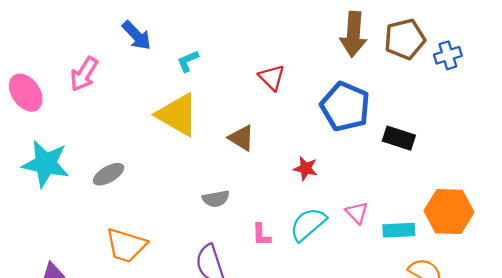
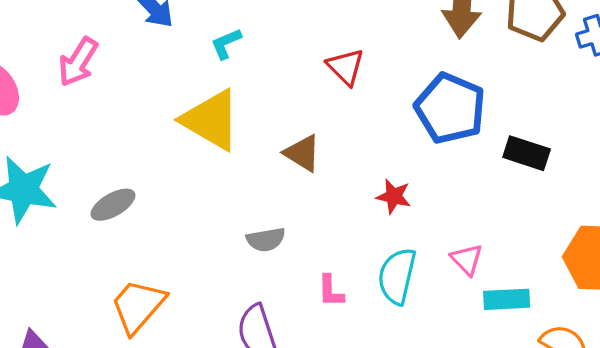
cyan semicircle: (308, 224) -> (397, 276), turned -36
cyan rectangle: (399, 230) -> (507, 299), moved
orange trapezoid: (126, 245) -> (138, 306), turned 114

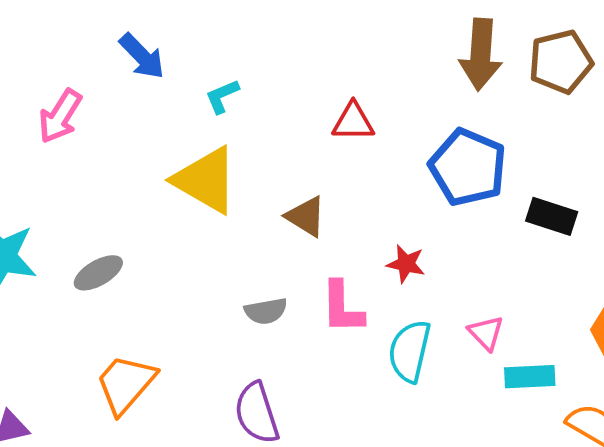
red triangle: (346, 67) -> (353, 122), turned -45
pink L-shape: (331, 291) -> (342, 307), moved, size x1.5

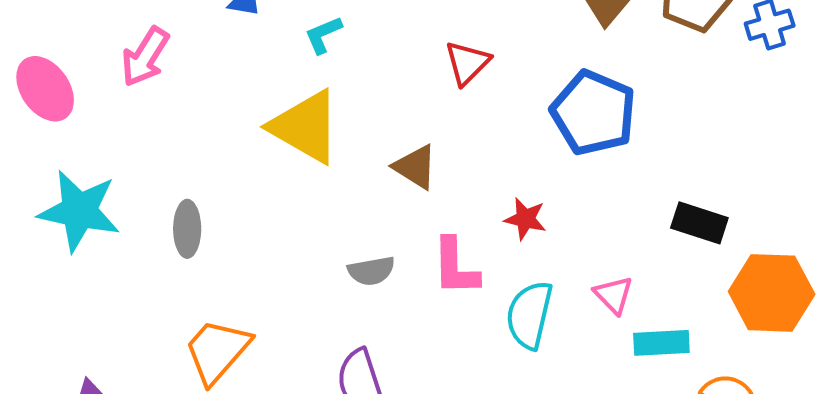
red triangle: (353, 122) -> (467, 63), turned -45
black rectangle: (552, 216) -> (699, 223), moved
gray ellipse: (98, 273) -> (187, 229), turned -60

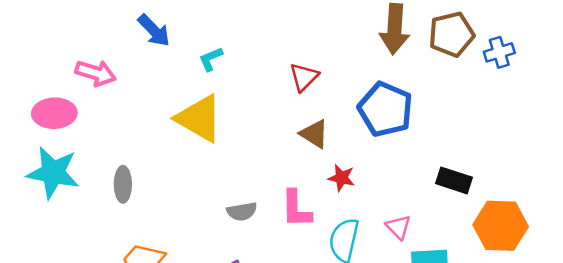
pink arrow: (145, 57) -> (96, 73), turned -105
pink ellipse: (45, 89) -> (54, 113), moved, turned -57
brown triangle: (415, 167) -> (314, 134), moved

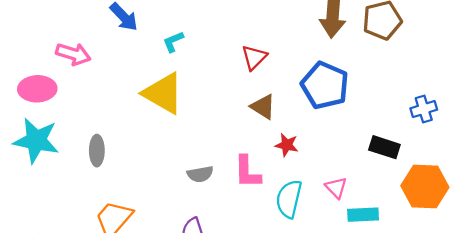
blue cross: (499, 52) -> (424, 109), moved

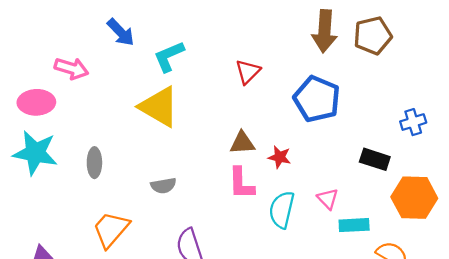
cyan L-shape: (173, 42) -> (169, 56), size x1.5
brown triangle: (263, 107) -> (242, 143), moved, turned -36
gray semicircle: (200, 174) -> (163, 186), moved

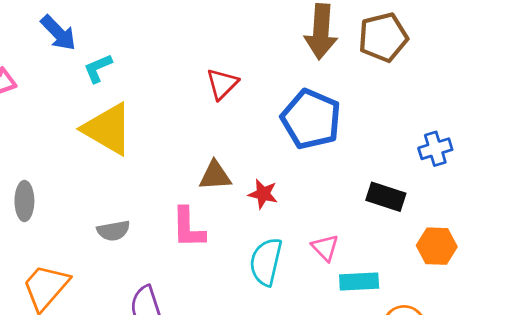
cyan L-shape: (169, 56) -> (98, 68), moved, size x0.7
pink L-shape: (241, 183) -> (188, 228), moved
orange hexagon: (414, 198) -> (437, 246), size x0.7

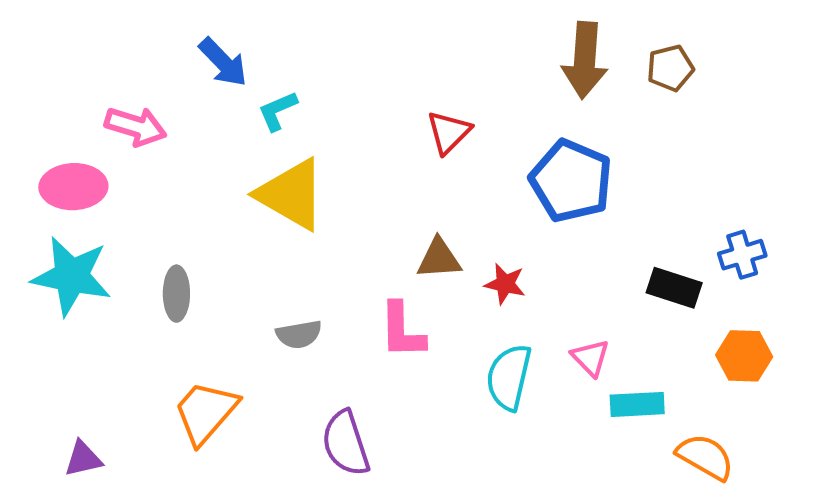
brown pentagon: (383, 37) -> (670, 68), size x0.7
blue cross: (435, 149) -> (742, 255), moved

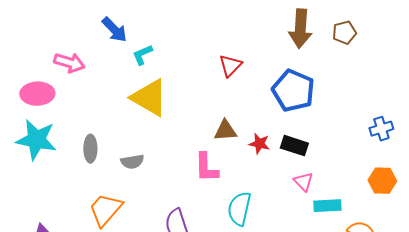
black rectangle: (674, 288) -> (294, 146), moved
gray semicircle: (299, 334) -> (132, 162), moved
cyan semicircle: (509, 377) -> (239, 209), moved

